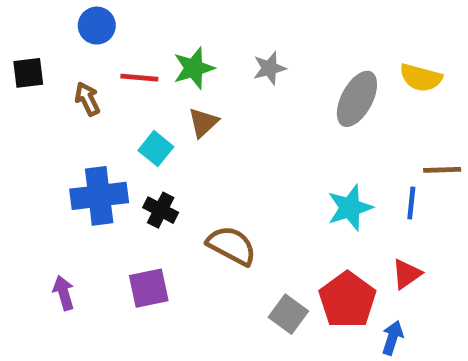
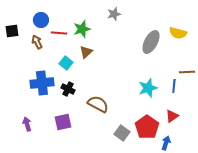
blue circle: (97, 26) -> (41, 20), moved
gray star: (269, 68) -> (114, 14), moved

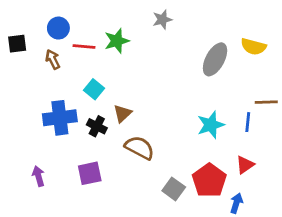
brown triangle: (86, 52) -> (122, 113), moved

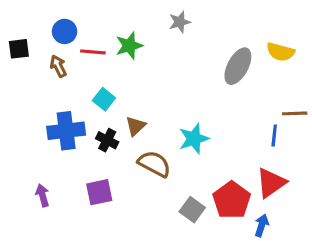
cyan star: (211, 125) -> (194, 139), moved
red triangle: (245, 165) -> (271, 183), size x1.5

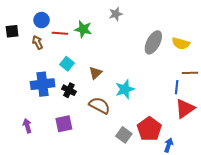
green star: (129, 46) -> (83, 29), turned 30
yellow semicircle: (280, 52) -> (181, 43), moved
brown triangle: (135, 126) -> (95, 73), moved
red triangle: (271, 183) -> (185, 109), moved

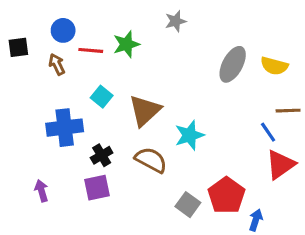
green star: (83, 29) -> (126, 44), turned -30
brown triangle: (95, 73) -> (145, 111), size x1.6
blue line: (177, 87) -> (268, 132), turned -40
black cross: (69, 90) -> (102, 155), moved, turned 32

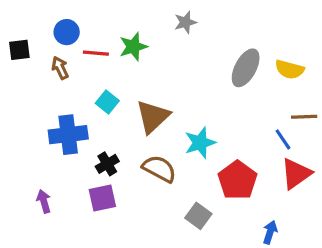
red pentagon: (226, 195) -> (237, 180), moved

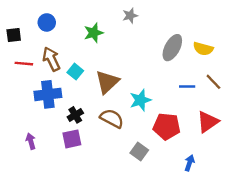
red line: (96, 53) -> (24, 64), moved
brown arrow: (60, 68) -> (51, 59), moved, size x1.5
brown line: (304, 117) -> (213, 82), turned 48
blue line: (283, 139) -> (187, 86), moved, turned -56
red pentagon: (237, 180) -> (167, 126), turned -30

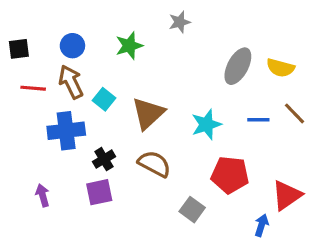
blue circle: (47, 22) -> (72, 46), moved
cyan star: (140, 100) -> (206, 124), moved
red triangle: (208, 122) -> (287, 195), moved

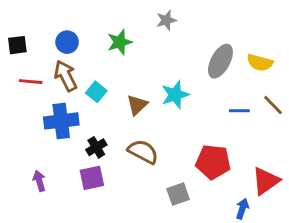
brown triangle: (148, 113) -> (137, 105), size x0.7
cyan star: (206, 124) -> (175, 95), moved
gray square: (192, 210) -> (178, 194), turned 35

